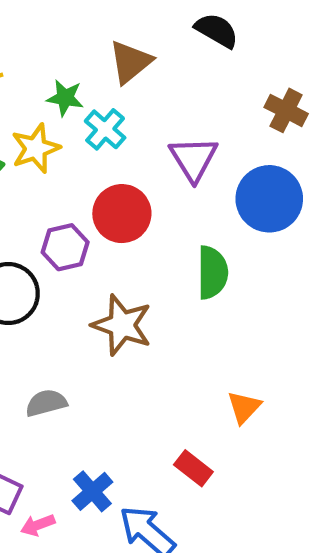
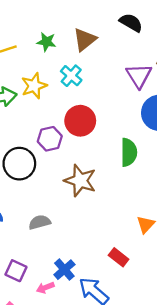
green star: (65, 98) -> (46, 42), moved
purple triangle: (193, 159) -> (139, 76), moved
pink arrow: (38, 525) -> (45, 288), moved

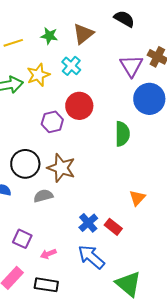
black circle: (19, 164) -> (25, 164), moved
brown star: (80, 181) -> (61, 168), moved
blue cross: (64, 270) -> (88, 223), moved

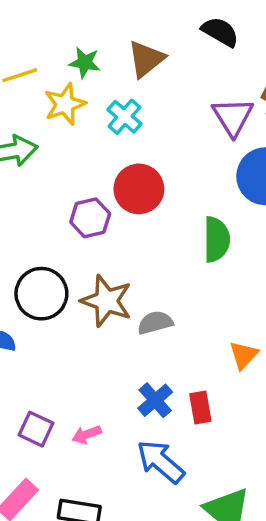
yellow star: (38, 75) -> (65, 104), moved
gray semicircle: (43, 196) -> (155, 323), moved
red rectangle: (113, 227) -> (200, 407), turned 42
pink arrow: (48, 254) -> (87, 434), moved

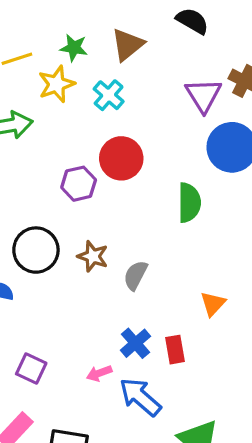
brown star: (106, 301) -> (93, 256), size x0.7
gray semicircle: (155, 323) -> (135, 275), turned -48
pink arrow: (87, 434) -> (99, 373), moved

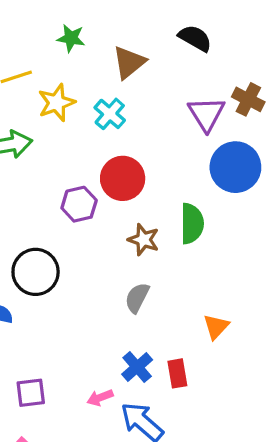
green star: (74, 48) -> (71, 38), moved
brown star: (93, 256) -> (144, 240), moved
purple square: (31, 369) -> (31, 393), turned -32

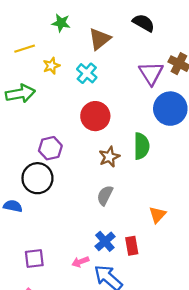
yellow star: (56, 103) -> (51, 66), size x0.7
purple hexagon: (79, 204) -> (50, 148), moved
brown star: (144, 240) -> (109, 157), turned 30

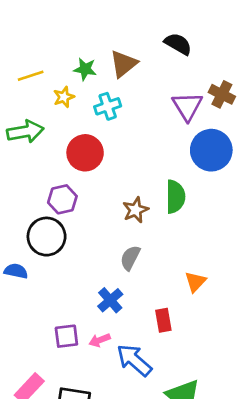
green star: (61, 23) -> (85, 69), moved
cyan cross: (87, 73) -> (108, 106), turned 30
red circle: (95, 116) -> (85, 153), moved
blue cross: (105, 241) -> (110, 300), moved
purple square: (34, 259) -> (66, 336), moved

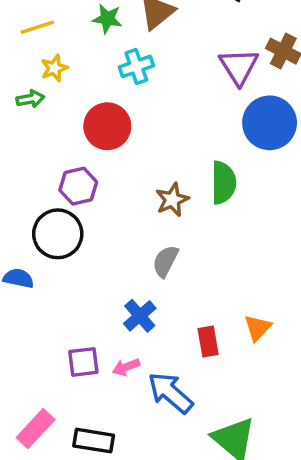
yellow star: (64, 97) -> (54, 68), moved
green arrow: (25, 132) -> (30, 99), size x0.6
orange triangle: (195, 282) -> (258, 328), moved

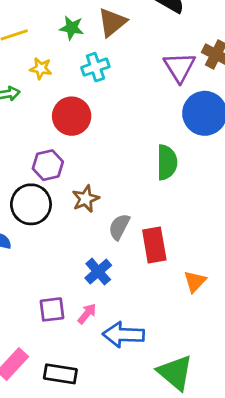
yellow star: (54, 68) -> (41, 68), moved, turned 30
brown star: (172, 200) -> (86, 199), moved
red rectangle: (208, 341) -> (154, 245), moved, size x1.4
pink arrow: (126, 367) -> (87, 314), turned 150
blue arrow: (171, 393) -> (123, 335), turned -39

